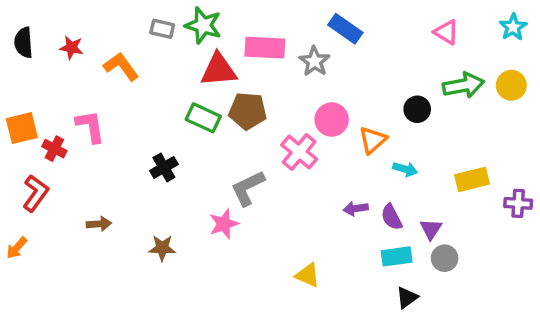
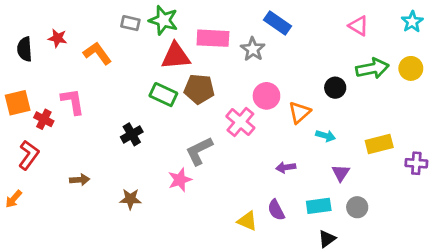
black semicircle: (24, 43) -> (25, 49), moved
purple semicircle: (392, 217) -> (276, 210), moved
purple triangle: (431, 229) -> (341, 173), moved

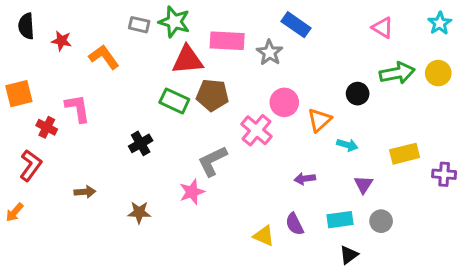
black semicircle: (25, 49) -> (26, 26), moved
orange square: (18, 103) -> (19, 94), moved

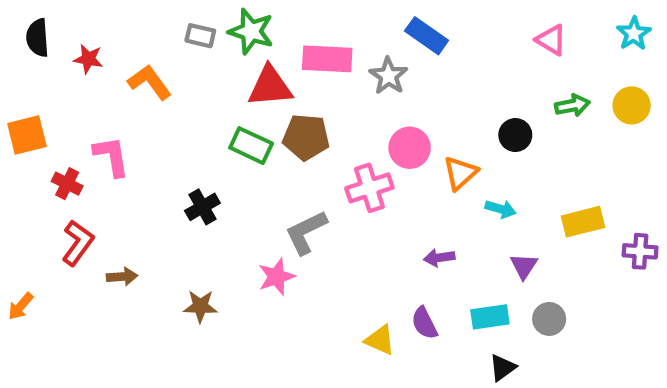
green arrow: (397, 73) -> (572, 105), size x0.7
pink cross: (256, 130) -> (369, 188), turned 32
red L-shape: (31, 165) -> (78, 243), moved

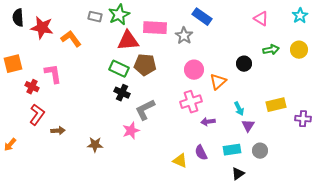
green star: (251, 31) -> (119, 15), turned 30
red star: (88, 59) -> (42, 28), size x1.6
pink cross: (369, 188) -> (191, 102), moved
black cross: (202, 207) -> (122, 93), moved, turned -35
cyan arrow: (501, 209) -> (239, 109), moved, turned 48

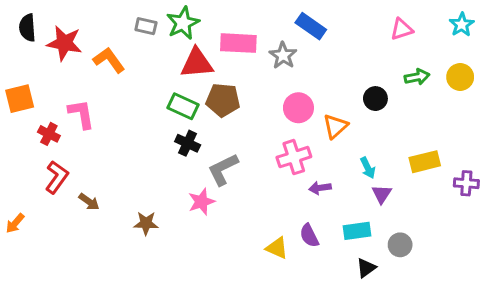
pink triangle: (261, 19) -> (402, 29), turned -49
brown arrow: (58, 131) -> (89, 202), turned 40
gray circle: (260, 151) -> (400, 245), moved

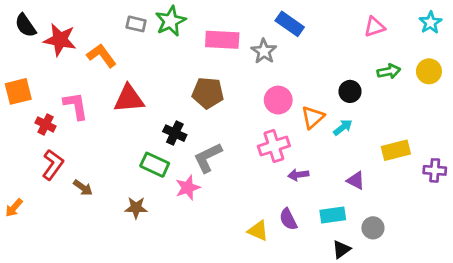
black semicircle: (27, 28) -> (25, 25), turned -30
red triangle: (197, 63) -> (129, 99), moved
green rectangle: (183, 106) -> (155, 165), moved
cyan arrow: (368, 168) -> (343, 127), moved, turned -102
purple triangle: (382, 194) -> (356, 180), turned -36

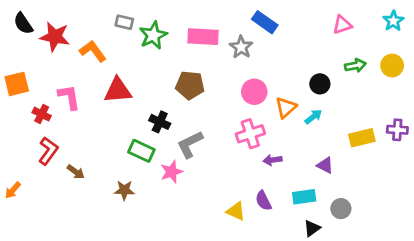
green star: (170, 21) -> (153, 35), moved
purple cross: (435, 170) -> (397, 130), moved

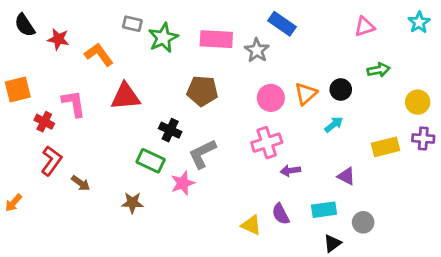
red star: (55, 37) -> (58, 39), size x0.7
yellow circle: (392, 66) -> (418, 102), moved
orange triangle: (286, 108) -> (306, 94), moved

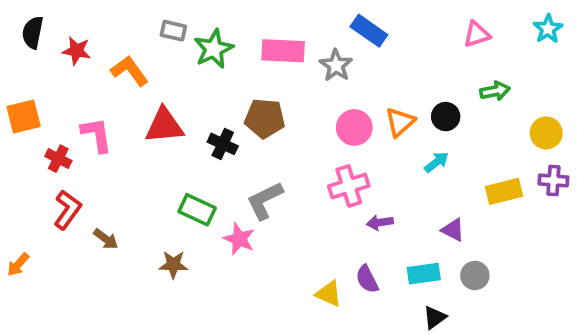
black semicircle: (25, 25) -> (33, 32), turned 45
black cross: (170, 130) -> (223, 144), moved
pink star: (183, 183) -> (239, 239), turned -30
gray circle: (363, 222) -> (475, 275), moved

